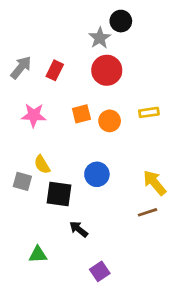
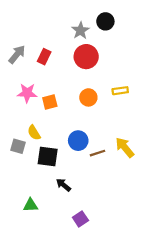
black circle: (121, 21) -> (105, 21), moved
orange square: (81, 114) -> (50, 102), moved
brown line: (148, 212) -> (97, 153), moved

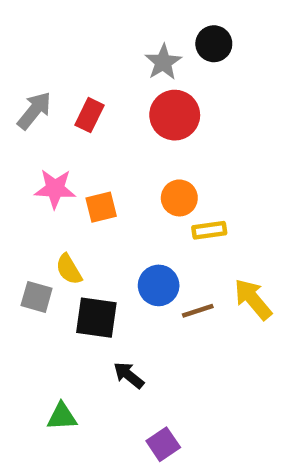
yellow rectangle: (120, 91) -> (209, 230), moved

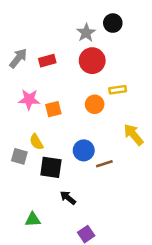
red rectangle: (90, 115) -> (47, 61), turned 49
yellow rectangle: (209, 230) -> (118, 90), moved
yellow arrow: (253, 299) -> (133, 135), moved

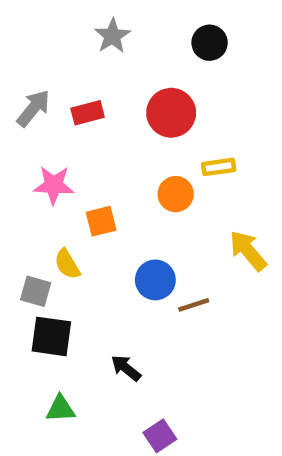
gray star: (86, 33) -> (112, 36), moved
orange square: (53, 109) -> (101, 221), moved
black square: (51, 167) -> (51, 336), moved

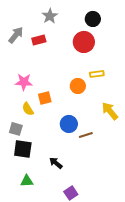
gray arrow: (33, 108) -> (16, 35), moved
red rectangle: (88, 113) -> (39, 40), moved
red circle: (171, 113) -> (84, 42), moved
yellow semicircle: (67, 264) -> (28, 109), moved

